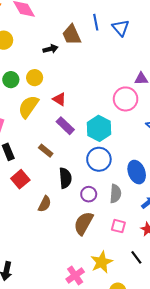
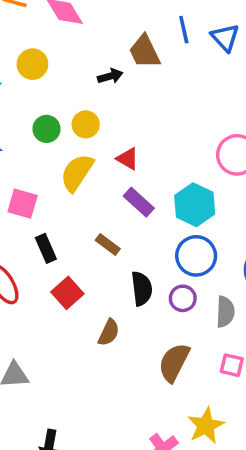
purple circle: (89, 194) -> (183, 298), moved

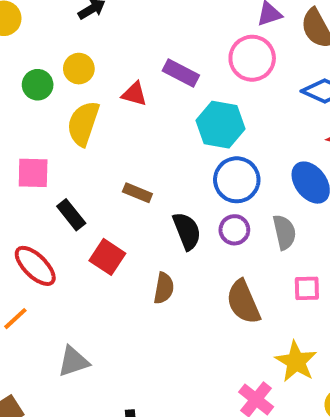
purple rectangle: (139, 202) -> (181, 73), moved
brown semicircle: (174, 362) -> (243, 302), turned -36

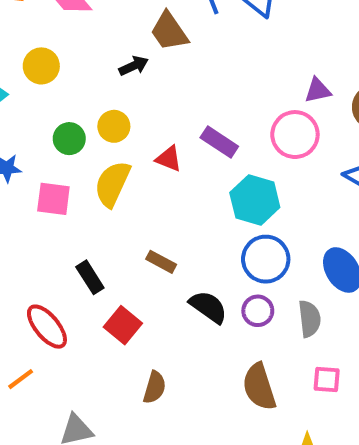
pink square: (33, 173) -> (53, 199), moved
black semicircle: (187, 231) -> (208, 307), turned -39
brown semicircle: (164, 288) -> (154, 387), moved

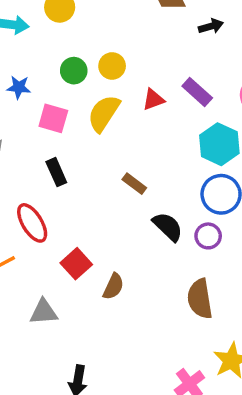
black arrow: (134, 66) -> (211, 26), moved
red triangle: (169, 159) -> (153, 99), turned -50
black rectangle: (90, 277) -> (56, 172), moved
red square: (123, 325) -> (76, 264), moved

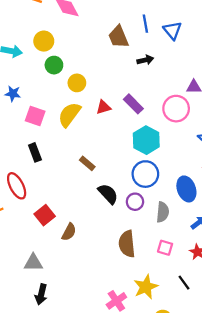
green circle: (74, 71) -> (54, 65), moved
gray triangle: (44, 312) -> (33, 263), moved

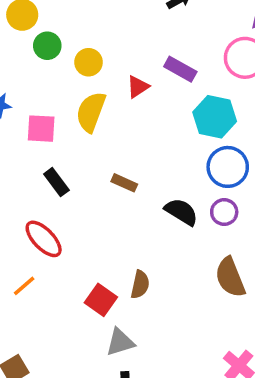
brown rectangle: (87, 163) -> (124, 183), moved
red square: (45, 215) -> (101, 300), moved
gray triangle: (33, 263) -> (120, 342), moved

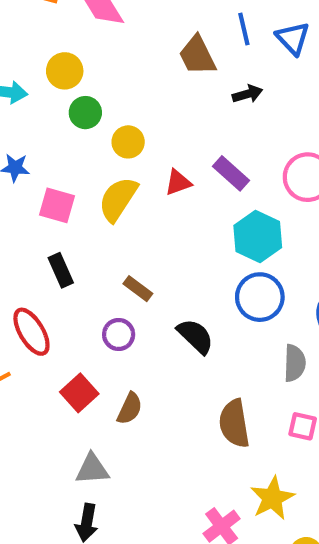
purple circle: (224, 212) -> (119, 334), moved
red square: (101, 300) -> (79, 393), moved

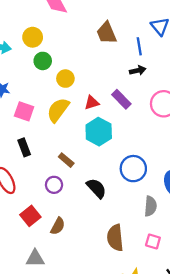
blue line: (244, 29) -> (139, 46), moved
black arrow: (248, 94) -> (138, 70), moved
cyan hexagon: (258, 236) -> (99, 132), moved

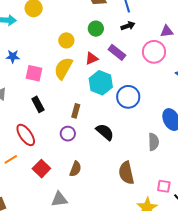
green circle: (43, 61) -> (96, 29), moved
brown rectangle: (66, 160) -> (76, 111), turned 72
blue circle: (133, 169) -> (128, 97), moved
red square: (30, 216) -> (41, 169), moved
pink square: (153, 242) -> (164, 186), moved

